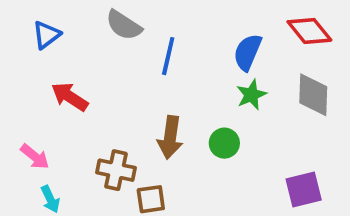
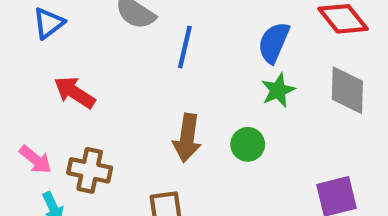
brown cross: (116, 170) -> (90, 170), moved

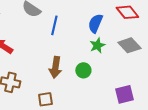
gray diamond: (347, 90) -> (129, 45), turned -45

